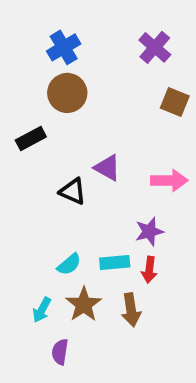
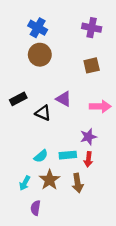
blue cross: (64, 47) -> (38, 28), turned -30
purple cross: (155, 47) -> (92, 28), turned -30
brown square: (175, 102) -> (92, 65), moved, turned -35
black rectangle: (31, 139) -> (18, 99), moved

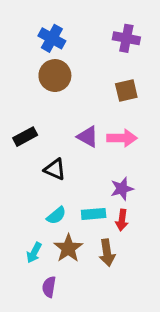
pink arrow: (100, 106) -> (122, 138), moved
black triangle: (43, 113) -> (55, 169), moved

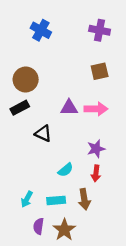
brown circle: (55, 76) -> (26, 80), moved
purple triangle: (88, 137) -> (69, 108), turned -30
cyan rectangle: (94, 214) -> (56, 200), moved
cyan semicircle: (56, 215) -> (66, 170), moved
brown star: (68, 248) -> (64, 230), moved

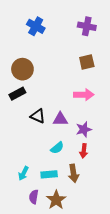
purple triangle: (69, 108) -> (60, 119), moved

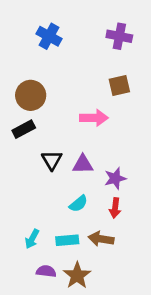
pink arrow: (84, 95) -> (94, 118), moved
black triangle: (38, 116) -> (52, 160), turned 35
brown arrow: (74, 173) -> (101, 239), turned 108
purple semicircle: (34, 197) -> (46, 271), turned 88

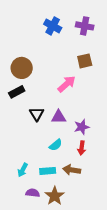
blue cross: (49, 36) -> (53, 26), moved
pink arrow: (94, 118) -> (67, 84), turned -42

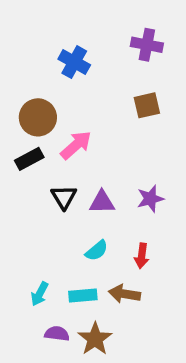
blue cross: (53, 26) -> (74, 62), moved
pink arrow: (67, 84) -> (76, 145), moved
purple star: (82, 127) -> (150, 199), moved

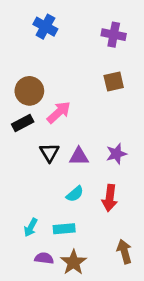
blue cross: (74, 62) -> (45, 27), moved
red arrow: (142, 256) -> (110, 198), size x1.4
brown arrow: (124, 294) -> (124, 252), moved, turned 65

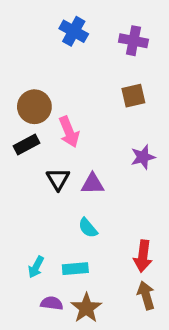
blue cross: (45, 27) -> (74, 31), moved
pink arrow: (59, 112) -> (69, 132), turned 110
purple star: (116, 154) -> (143, 157), moved
cyan semicircle: (75, 194) -> (88, 228), turned 90
red arrow: (110, 198) -> (143, 256), moved

